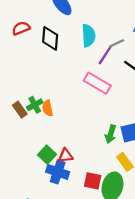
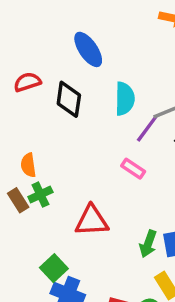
pink rectangle: (97, 83) -> (133, 169), size x0.6
orange semicircle: (48, 108) -> (28, 165), moved
red triangle: (66, 156) -> (92, 221), moved, size x1.5

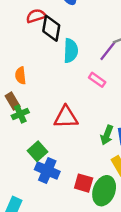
red semicircle: (27, 82) -> (36, 16), moved
cyan semicircle: (125, 99) -> (71, 51), moved
green cross: (40, 195) -> (20, 114), moved

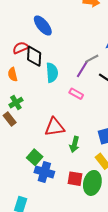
orange semicircle: (21, 76) -> (13, 74), moved
green cross: (20, 114) -> (16, 103), moved
green arrow: (107, 135) -> (74, 144), moved

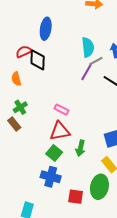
blue ellipse: (43, 26) -> (46, 29), turned 50
cyan semicircle: (52, 73) -> (88, 47), moved
pink rectangle: (76, 94) -> (61, 110), moved
green square: (35, 157) -> (54, 153), moved
red square: (75, 179) -> (76, 197), moved

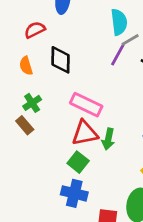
black diamond: (38, 60) -> (60, 60), moved
pink rectangle: (61, 110) -> (86, 105), size x1.6
green arrow: (80, 148) -> (108, 139), moved

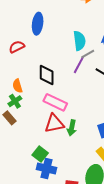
black diamond: (60, 60) -> (47, 75), moved
orange semicircle: (26, 66) -> (17, 86), moved
green square: (78, 162) -> (40, 154), moved

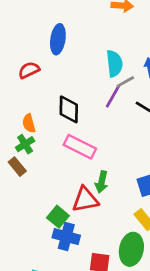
red triangle: (54, 124) -> (85, 200), moved

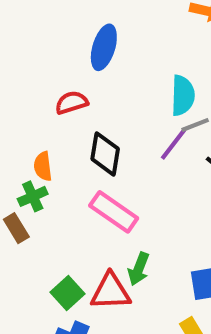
red semicircle: (29, 70) -> (72, 103), moved
green square: (58, 217) -> (67, 293), moved

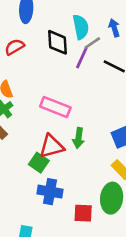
black diamond: (105, 154) -> (57, 42), moved
red triangle: (111, 292) -> (52, 146), moved

